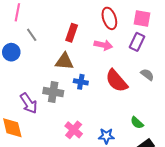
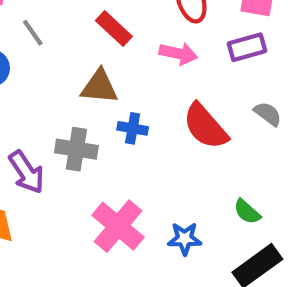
red rectangle: (72, 33) -> (114, 28), turned -66
purple rectangle: (137, 42) -> (247, 47), turned 48
pink cross: (74, 130) -> (118, 226), size x1.4

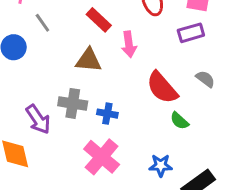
pink arrow: (178, 53) -> (129, 44), moved, turned 70
blue cross: (133, 128) -> (107, 114), moved
green semicircle: (247, 212) -> (179, 121), moved
blue star: (185, 239) -> (161, 165), moved

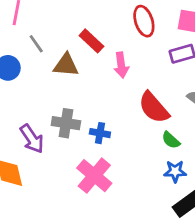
brown triangle: (89, 60) -> (66, 65), moved
blue star: (161, 165) -> (175, 171), moved

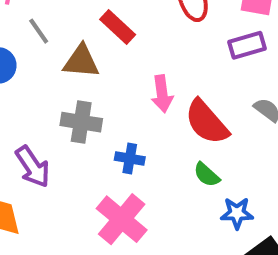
pink arrow: (121, 65) -> (162, 94), moved
gray cross: (66, 123) -> (81, 122), moved
green semicircle: (171, 140) -> (207, 175), moved

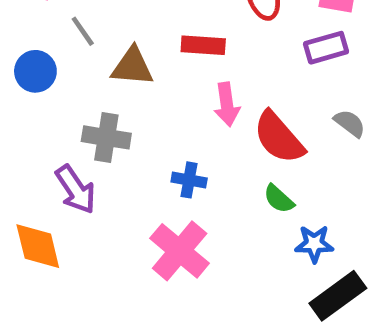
red rectangle: (118, 27) -> (203, 45), moved, turned -39
gray cross: (81, 122) -> (106, 137), moved

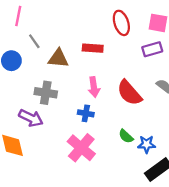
pink arrow: (227, 104) -> (94, 87), moved
purple arrow: (76, 189) -> (31, 118), turned -30
green semicircle: (279, 199) -> (126, 136), moved

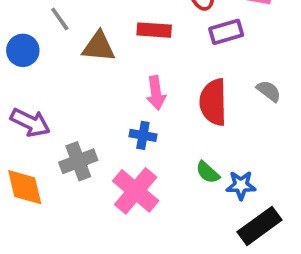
purple rectangle: (152, 49) -> (226, 32), moved
gray cross: (46, 93) -> (78, 161), moved, turned -30
red semicircle: (129, 93) -> (213, 102), turned 40
purple arrow: (31, 118) -> (30, 122), moved

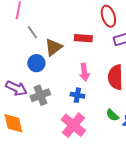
brown triangle: (99, 47) -> (53, 47), turned -42
blue circle: (23, 50) -> (36, 63), moved
gray cross: (78, 161) -> (40, 95), moved

